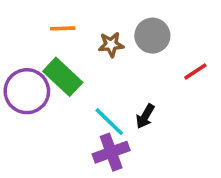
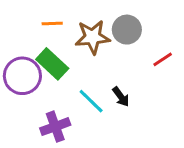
brown star: (111, 45) -> (93, 37), size x1.6
black arrow: (145, 116) -> (121, 97), turned -66
purple cross: (111, 152) -> (55, 127), moved

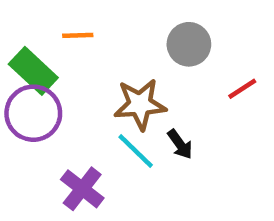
brown star: (93, 37) -> (140, 104), moved
green rectangle: (52, 64) -> (33, 71), moved
purple cross: (55, 127) -> (82, 189), turned -32

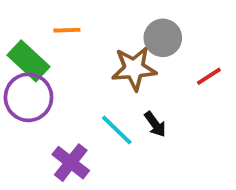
brown star: (140, 104) -> (134, 69), moved

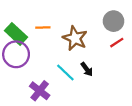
orange line: (67, 30) -> (43, 28), moved
gray circle: (163, 38) -> (114, 21), moved
brown star: (134, 69) -> (75, 38), turned 30

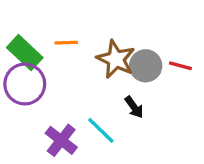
gray circle: (114, 21) -> (146, 66), moved
red line: (117, 43) -> (180, 66), turned 48
cyan line: (65, 73) -> (101, 130), moved

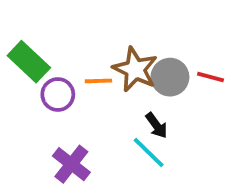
orange line: (66, 43) -> (98, 81), moved
purple circle: (25, 84) -> (58, 94), moved, size x0.7
cyan line: (101, 130) -> (149, 152), moved

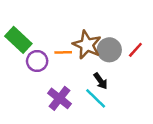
red line: (211, 77) -> (135, 50), turned -63
purple cross: (71, 164) -> (60, 98), moved

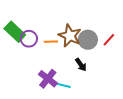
purple circle: (37, 61) -> (29, 39), moved
cyan line: (96, 98) -> (61, 85), moved, turned -30

